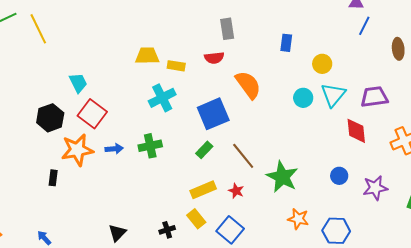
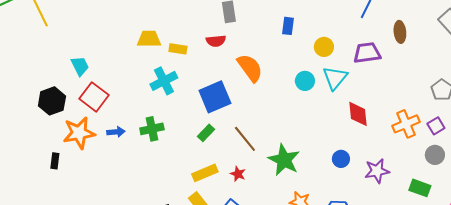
purple trapezoid: (374, 97) -> (367, 53), moved

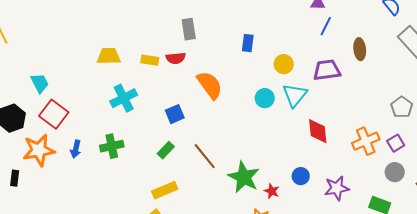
yellow rectangle: (178, 49) -> (150, 60), moved
blue square: (215, 97) -> (175, 114), size x0.6
blue arrow: (116, 132) -> (76, 149), turned 108
red star: (238, 174) -> (272, 191), moved

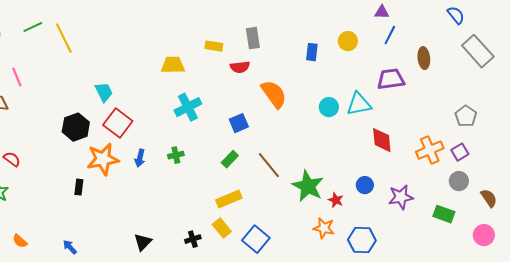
yellow rectangle: (150, 60) -> (214, 46), moved
yellow circle: (284, 64) -> (348, 41), moved
cyan triangle: (295, 95) -> (359, 104), turned 40
green cross: (112, 146) -> (176, 155), size x0.7

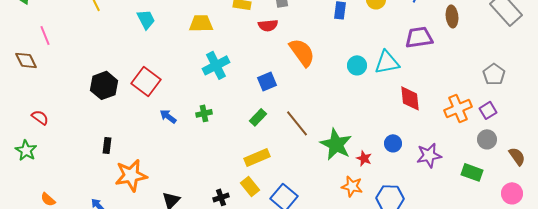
cyan trapezoid: (104, 92) -> (146, 19), moved
blue arrow: (140, 158) -> (168, 116), turned 114
orange star: (103, 159) -> (131, 175), moved

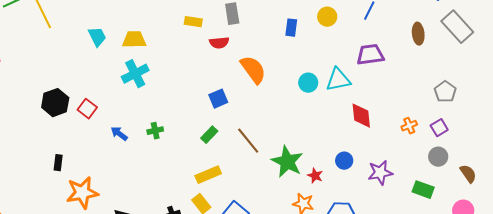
brown ellipse: (452, 16) -> (418, 34), moved
yellow trapezoid: (201, 23) -> (134, 40), moved
cyan cross: (216, 65) -> (135, 74), moved
red square: (146, 81) -> (87, 109), moved, size x0.7
orange cross: (458, 108) -> (409, 126), size x0.6

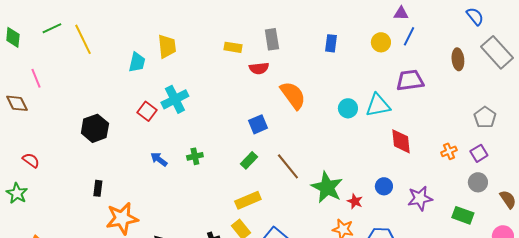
yellow circle: (327, 17) -> (381, 42), moved
blue rectangle: (291, 28) -> (331, 43), moved
cyan trapezoid: (97, 37) -> (137, 62), turned 40
yellow trapezoid: (134, 40) -> (167, 46), moved, turned 85
red square: (87, 109) -> (147, 111), moved

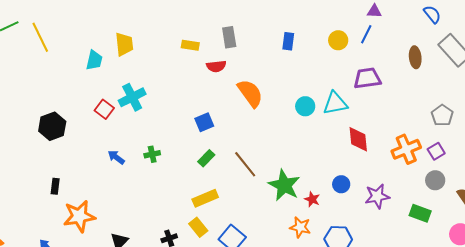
purple triangle: (401, 13) -> (374, 11), moved
blue square: (258, 124) -> (204, 122), moved
orange cross: (449, 151) -> (406, 149), size x1.8

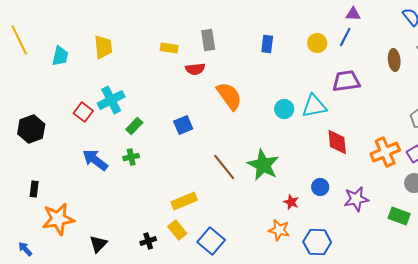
cyan trapezoid: (94, 60) -> (60, 56), moved
blue arrow: (116, 157) -> (95, 160), size x1.5
green rectangle: (206, 158) -> (134, 126), moved
green star: (284, 185) -> (263, 165), moved

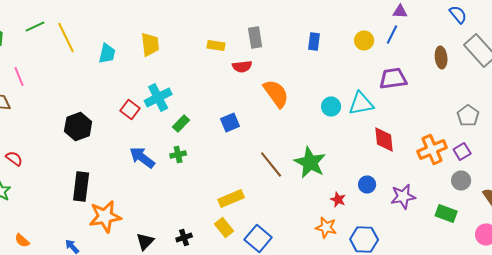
black rectangle: (34, 189) -> (81, 186), size x1.8
black cross: (148, 241) -> (184, 238), moved

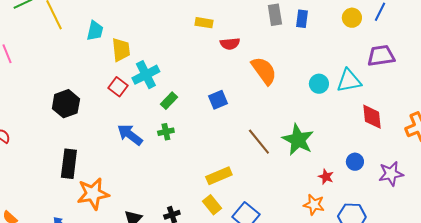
gray rectangle: (255, 38) -> (275, 15), moved
yellow trapezoid: (150, 44) -> (121, 50), moved

